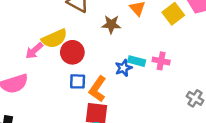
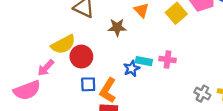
pink arrow: (34, 51) -> (46, 68), moved

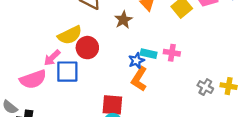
brown star: (117, 27) -> (123, 20), turned -30
blue square: (88, 84) -> (67, 72), moved, size x1.5
orange L-shape: (108, 90) -> (139, 79), moved

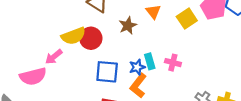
red circle: (87, 48) -> (91, 38), moved
cyan rectangle: (149, 54) -> (150, 61), turned 56
blue square: (67, 72) -> (107, 72), moved

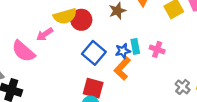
blue square: (107, 72) -> (94, 53), turned 30
pink semicircle: (33, 76) -> (23, 51), turned 50

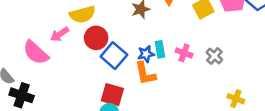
red circle: (81, 20) -> (96, 38), moved
orange L-shape: (122, 69) -> (145, 74), turned -55
gray cross: (183, 87) -> (214, 56), moved

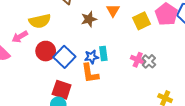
red circle: (96, 38) -> (46, 51), moved
pink cross: (184, 53) -> (138, 60), moved

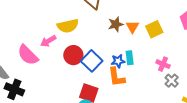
orange triangle: (113, 10) -> (132, 27), moved
yellow square: (141, 21) -> (154, 29), moved
gray cross: (149, 61) -> (172, 81), moved

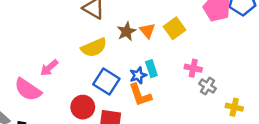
yellow semicircle: (68, 26) -> (94, 48), moved
red circle: (73, 55) -> (83, 107), moved

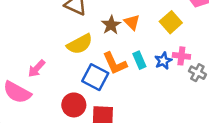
yellow square: (174, 28) -> (171, 22), moved
blue star: (138, 75) -> (163, 61), moved
orange L-shape: (140, 95) -> (115, 63), moved

